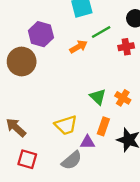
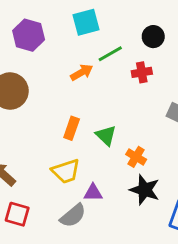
purple hexagon: (41, 34) -> (29, 35), moved
orange cross: (123, 98) -> (136, 157), moved
orange rectangle: (103, 126) -> (72, 128), moved

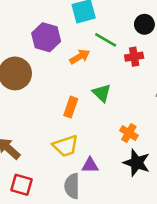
purple hexagon: (29, 35) -> (46, 37), moved
green line: (110, 54) -> (106, 40), turned 60
green triangle: (106, 135) -> (102, 93), moved
gray semicircle: (73, 216) -> (72, 186), turned 130

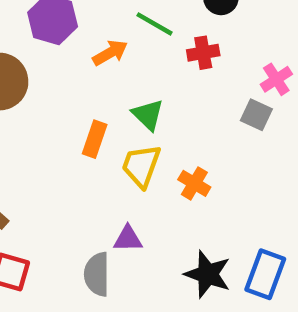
yellow trapezoid: (66, 146) -> (141, 166), moved, turned 128
black star: (137, 163) -> (208, 274), moved

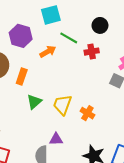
green triangle: (148, 115) -> (34, 102), moved, turned 35
orange rectangle: (95, 139) -> (22, 77), moved

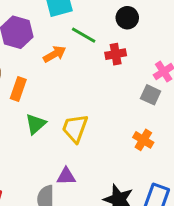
orange cross: (87, 113) -> (143, 140), moved

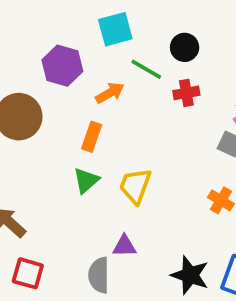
black circle: (127, 18) -> (185, 47), moved
orange rectangle: (18, 89) -> (92, 137), moved

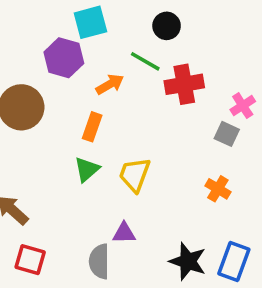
cyan square: (115, 29) -> (90, 22), moved
black circle: (185, 47) -> (167, 26), moved
red cross: (186, 93) -> (184, 84), size x1.5

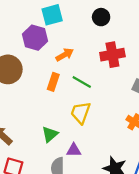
green line: (145, 61) -> (82, 82), moved
green triangle: (87, 169) -> (50, 134), moved

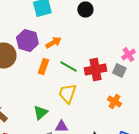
purple hexagon: (35, 38) -> (27, 40), moved
red cross: (112, 55) -> (95, 70), moved

